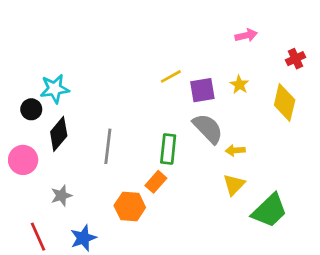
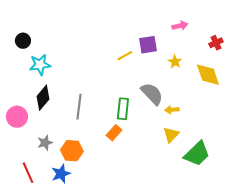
purple square: (202, 90) -> (148, 45), moved
yellow diamond: (285, 102) -> (208, 75), turned -32
black circle: (31, 109) -> (23, 41), moved
orange hexagon: (130, 206) -> (72, 151), moved

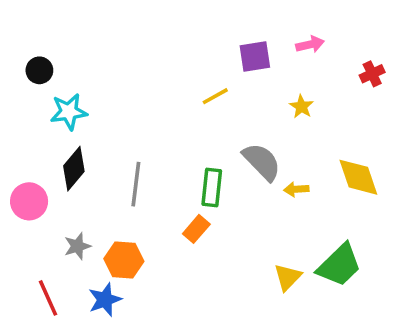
purple square: (148, 45) -> (255, 57), moved
yellow diamond: (208, 75) -> (358, 177), moved
yellow triangle: (171, 135) -> (288, 277), moved

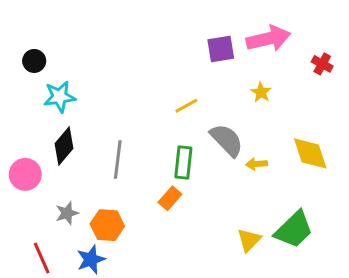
pink arrow: (310, 44) -> (268, 39), size x1.8
red cross: (372, 74) -> (322, 64), turned -36
yellow line: (215, 96) -> (186, 106), moved

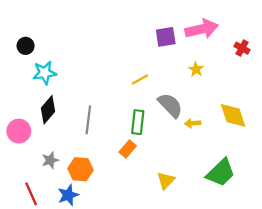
yellow triangle: (249, 240) -> (166, 180), moved

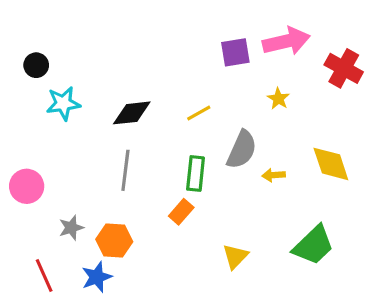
red cross: (242, 48) -> (344, 68), size x1.6
gray semicircle: (170, 105) -> (242, 150), turned 68
black diamond: (48, 110) -> (132, 113), moved, turned 44

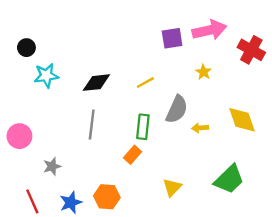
orange hexagon: (114, 240) -> (107, 197), moved

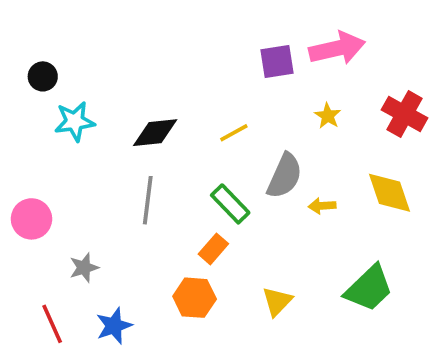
red cross: (251, 50) -> (405, 114), moved
green rectangle: (143, 127) -> (230, 204), turned -50
orange hexagon: (107, 197) -> (195, 298), moved

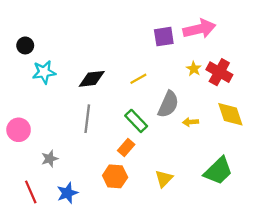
red cross: (405, 114) -> (219, 72), moved

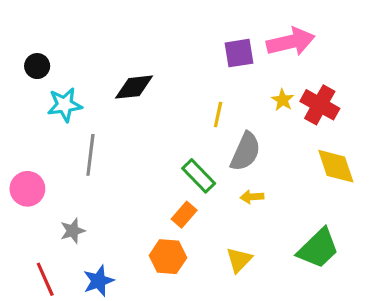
black diamond: (92, 79) -> (134, 87), moved
yellow line: (138, 79) -> (218, 114), moved, turned -49
gray line: (87, 119) -> (90, 155), moved
yellow arrow: (190, 122) -> (252, 197), moved

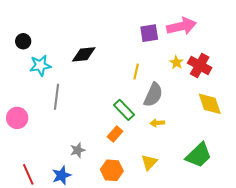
gray star: (73, 231) -> (78, 150), moved
orange hexagon: (168, 257) -> (112, 170), moved

